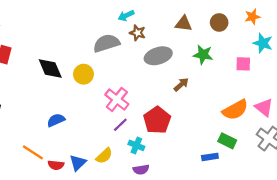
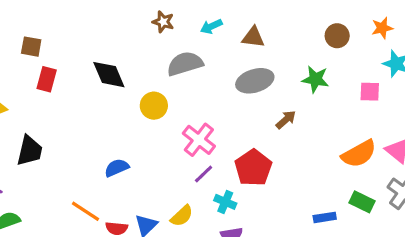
brown triangle: (183, 24) -> (253, 37), moved
brown star: (138, 33) -> (163, 22), moved
black diamond: (50, 68) -> (109, 75), moved
green rectangle: (227, 141) -> (362, 202), moved

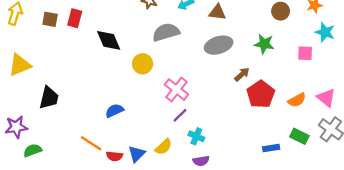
red rectangle: (47, 79) -> (75, 18), moved
orange semicircle: (359, 154) -> (297, 100), size x0.7
red pentagon: (253, 168) -> (261, 94), moved

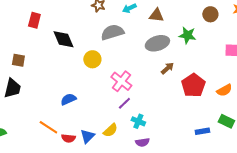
brown square: (50, 19) -> (18, 60), moved
green star: (264, 44) -> (187, 35), moved
brown arrow: (242, 74) -> (167, 68), moved

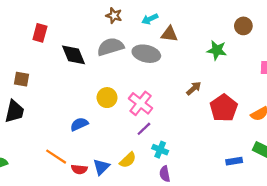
brown triangle: (156, 15) -> (169, 34), moved
gray semicircle: (112, 32) -> (110, 47), moved
gray ellipse: (157, 43) -> (146, 54), moved, turned 30
yellow circle: (92, 59) -> (107, 98), moved
purple semicircle: (142, 142) -> (165, 174), turned 88

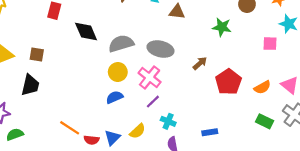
gray semicircle: (110, 47) -> (121, 44), moved
gray ellipse: (146, 54) -> (160, 49), moved
blue semicircle: (79, 124) -> (115, 97), moved
blue rectangle: (234, 161) -> (210, 132), moved

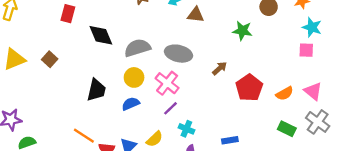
pink square: (270, 44) -> (306, 50), moved
brown square: (37, 54) -> (50, 59), turned 32
black trapezoid: (30, 85) -> (96, 90), moved

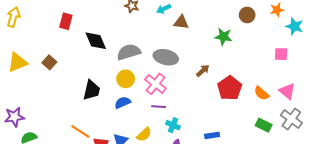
cyan star: (312, 27) -> (294, 26), moved
orange semicircle: (285, 93) -> (262, 93), turned 70
purple line: (171, 108) -> (159, 107), turned 48

